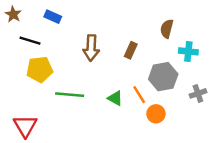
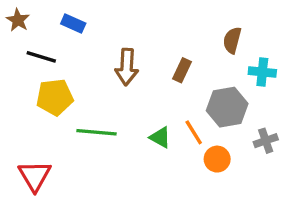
gray cross: (198, 93) -> (266, 141), moved

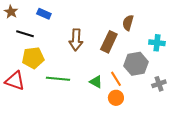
brown semicircle: (232, 40) -> (128, 23), moved
brown rectangle: (182, 70) -> (109, 42), size x1.5
orange circle: (217, 159) -> (116, 98), moved
red triangle: (35, 176) -> (15, 81), moved, turned -40

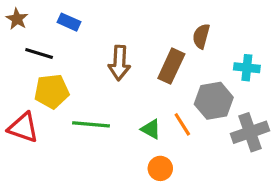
gray cross: (159, 84) -> (250, 132), size x1.6
orange circle: (116, 98) -> (160, 168), moved

